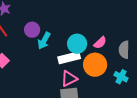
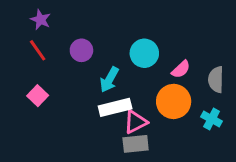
cyan arrow: (44, 41) -> (109, 80), moved
cyan circle: (77, 44) -> (144, 53), moved
white rectangle: (69, 58) -> (115, 107), moved

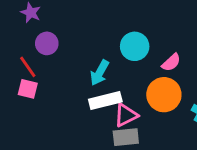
red line: (38, 50) -> (28, 67), moved
purple circle: (81, 50) -> (47, 43), moved
pink square: (38, 96) -> (28, 89), turned -30

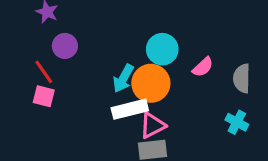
orange circle: (164, 95) -> (151, 83), moved

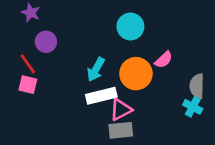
cyan circle: (162, 49) -> (130, 27), moved
gray semicircle: (242, 78) -> (197, 86), moved
orange circle: (151, 83) -> (136, 74), moved

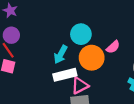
cyan circle: (130, 27) -> (81, 34), moved
purple circle: (46, 42) -> (11, 35), moved

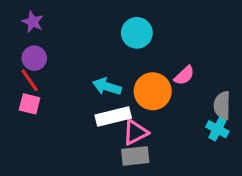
cyan circle: (81, 34) -> (137, 33), moved
cyan arrow: (61, 54) -> (107, 87), turned 78

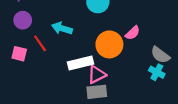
red line: (30, 80) -> (40, 43), moved
cyan arrow: (107, 87) -> (62, 28), moved
gray semicircle: (222, 105) -> (160, 55), turned -54

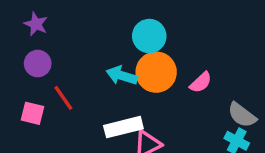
cyan arrow: (62, 28) -> (122, 76), moved
orange circle: (109, 44) -> (156, 72), moved

